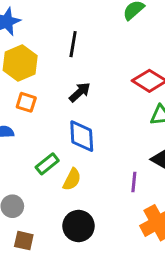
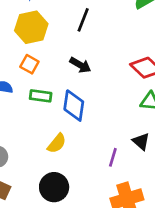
black arrow: (80, 92) -> (80, 65), turned 60
green rectangle: (47, 164) -> (41, 96), moved, turned 35

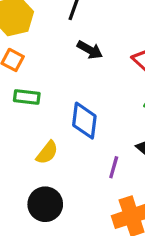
black arrow: (80, 65) -> (90, 50), moved
blue diamond: (74, 106) -> (84, 121), moved

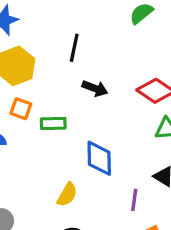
green rectangle: (27, 97) -> (53, 123), moved

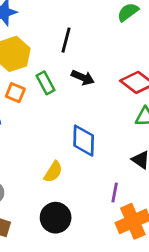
green rectangle: (53, 123) -> (46, 83), moved, turned 60
purple line: (134, 200) -> (115, 192), moved

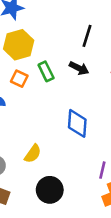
black line: (66, 40) -> (87, 36), moved
yellow semicircle: (53, 172) -> (33, 154), moved

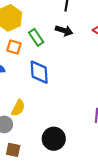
blue diamond: (77, 123) -> (39, 72), moved
yellow semicircle: (33, 154) -> (18, 108), moved

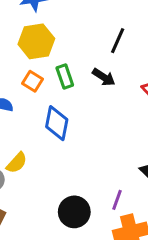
black circle: (54, 139) -> (74, 212), moved

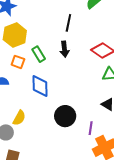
black arrow: (104, 77) -> (64, 49), turned 63
black circle: (74, 212) -> (65, 116), moved

